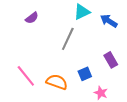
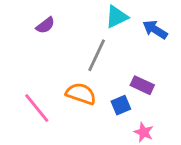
purple rectangle: (111, 60) -> (142, 85), moved, turned -35
orange semicircle: (57, 82) -> (81, 94), moved

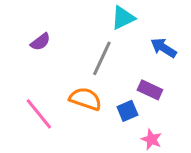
purple semicircle: (45, 25) -> (40, 42), moved
blue arrow: (155, 30) -> (164, 48), moved

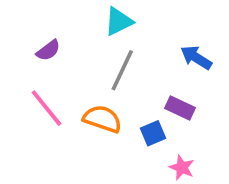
cyan triangle: (123, 18) -> (119, 21), moved
pink line: (39, 114) -> (47, 108), moved

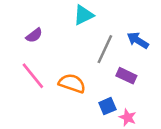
gray line: (122, 70) -> (105, 49), moved
blue square: (153, 133) -> (107, 106), moved

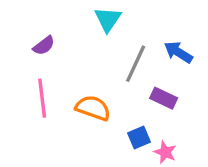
cyan triangle: (83, 15) -> (108, 19), turned -30
pink line: (33, 76) -> (42, 98), turned 32

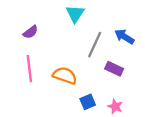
blue square: (139, 137) -> (88, 102), moved

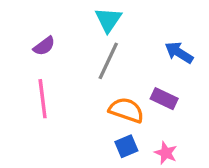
gray line: (95, 45) -> (108, 61), moved
orange semicircle: (65, 76) -> (126, 110), moved

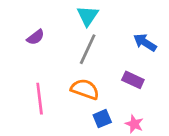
pink line: (43, 99) -> (40, 99), moved
orange semicircle: (126, 110) -> (85, 89), moved

